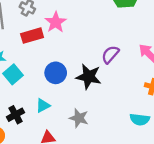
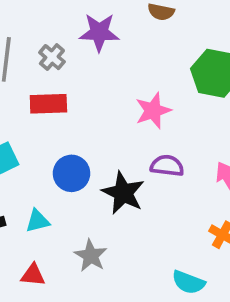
pink star: (56, 22) -> (153, 111), moved
purple semicircle: (110, 54) -> (167, 166), turned 42

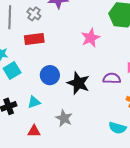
purple semicircle: (167, 166) -> (112, 78), moved

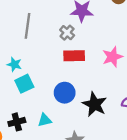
gray cross: (34, 14) -> (67, 33), moved
red rectangle: (34, 39) -> (74, 56), moved

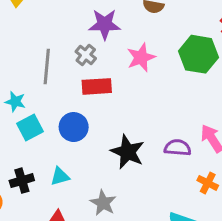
gray line: (28, 26) -> (47, 67), moved
pink star: (112, 57) -> (141, 57), moved
blue circle: (65, 93) -> (74, 127), moved

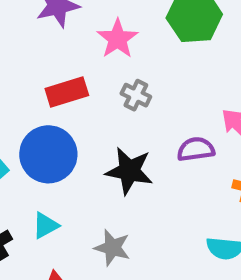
gray cross: (86, 55) -> (136, 95), moved
blue circle: (74, 127) -> (48, 154), size x1.4

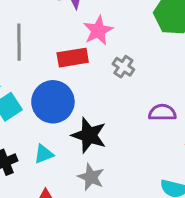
pink star: (117, 39) -> (98, 30), moved
black star: (129, 171) -> (89, 135), moved

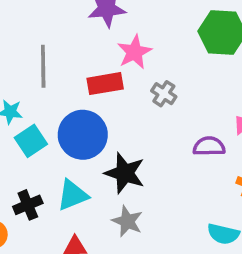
cyan triangle: (44, 154) -> (73, 195), size x1.4

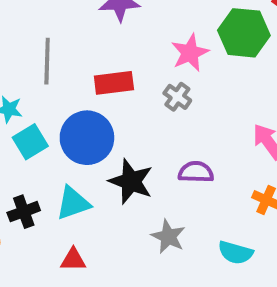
pink star: (134, 52) -> (190, 53), moved
purple semicircle: (209, 146) -> (196, 172), moved
gray star: (127, 221) -> (168, 237), moved

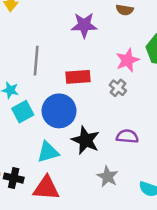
black cross: (24, 212) -> (14, 178), moved, turned 30
red triangle: (73, 260) -> (46, 188), size x1.6

